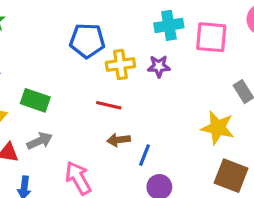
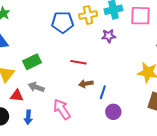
yellow cross: (120, 64) -> (88, 15), moved
green rectangle: (35, 100) -> (32, 62), turned -42
gray arrow: (40, 141) -> (36, 87), turned -133

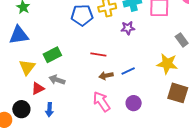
blue line: (103, 92) -> (128, 71), moved, turned 48
red triangle: (17, 96) -> (38, 88), turned -32
pink arrow: (62, 109) -> (102, 102), moved

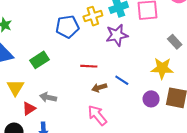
purple star: (128, 28) -> (117, 35), size x1.5
green rectangle: (52, 55) -> (39, 60), moved
blue line: (128, 71) -> (122, 80), turned 64
purple circle: (134, 103) -> (151, 99), moved

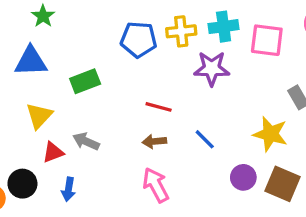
brown arrow: (99, 88) -> (154, 141), moved

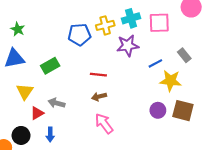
blue line: (205, 139) -> (155, 63), moved, turned -64

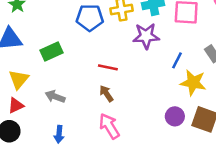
blue line: (155, 63) -> (177, 60), turned -40
brown arrow: (99, 97) -> (106, 93), turned 64
red triangle: (37, 113) -> (16, 105), moved
blue arrow: (50, 135) -> (59, 134), moved

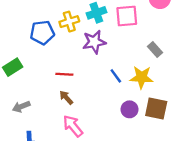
blue line: (177, 60) -> (116, 76), moved, turned -56
gray arrow: (55, 97) -> (21, 107), turned -35

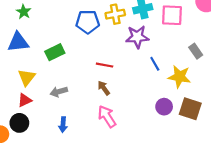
blue line: (116, 76) -> (155, 64), moved

